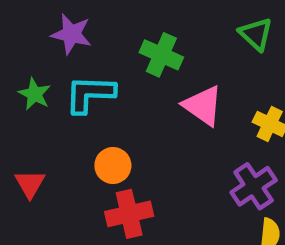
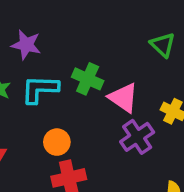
green cross: (161, 55) -> (88, 79), moved
purple cross: (254, 186) -> (137, 137), moved

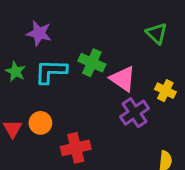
orange circle: (57, 142) -> (40, 123), moved

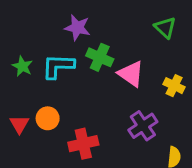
purple star: (39, 33) -> (77, 28), moved
purple cross: (134, 113) -> (143, 126), moved

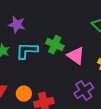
purple star: (77, 28) -> (17, 25), moved
orange circle: (48, 118) -> (24, 94), moved

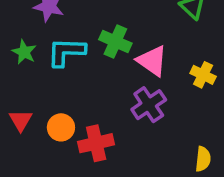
purple cross: (84, 91) -> (149, 105), moved

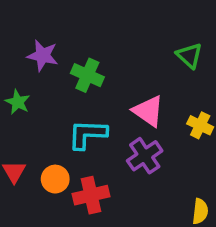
green cross: (115, 41) -> (87, 75), moved
cyan L-shape: (66, 52) -> (87, 134), moved

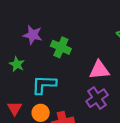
pink triangle: (148, 111) -> (99, 70), turned -40
cyan L-shape: (87, 134) -> (44, 85), moved

